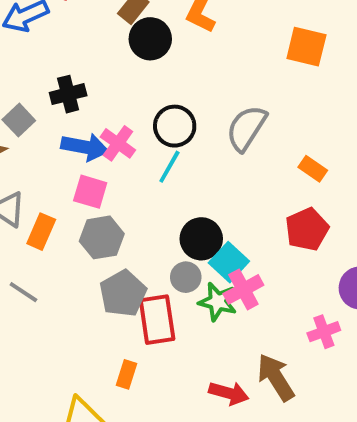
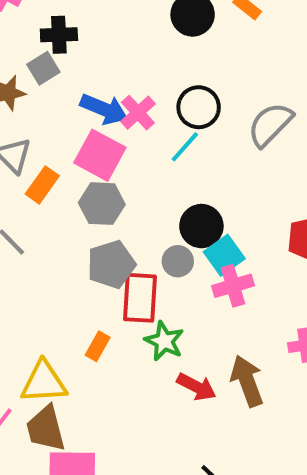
black cross: (68, 94) -> (59, 35), moved
pink square: (90, 192) -> (100, 155), size x1.4
green star: (218, 302) -> (164, 341), moved

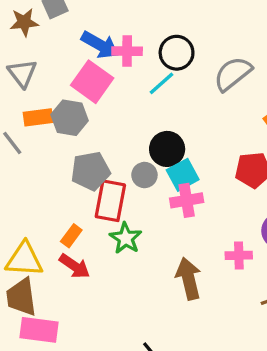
pink cross: (138, 113) -> (127, 51), turned 36
orange rectangle: (42, 185) -> (38, 117), moved, turned 40
gray hexagon: (102, 204) -> (70, 118), moved
red arrow: (196, 387) -> (75, 266), moved

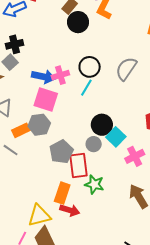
pink cross: (187, 200) -> (135, 156), moved
orange rectangle: (71, 236) -> (62, 193), size x1.5

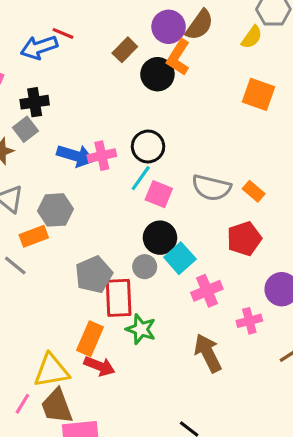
black circle: (78, 22) -> (157, 74), moved
gray semicircle: (126, 69) -> (211, 188), moved, turned -115
pink square: (46, 99) -> (159, 194), moved, size x0.7
gray hexagon: (39, 125) -> (55, 210), moved

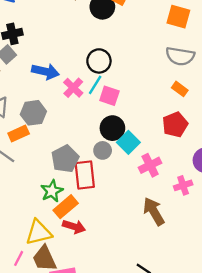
pink cross: (102, 156) -> (73, 88), moved, turned -30
gray semicircle: (211, 188) -> (180, 56), moved
green star: (141, 329) -> (52, 191), moved, turned 30
orange rectangle: (90, 339) -> (66, 207), turned 30

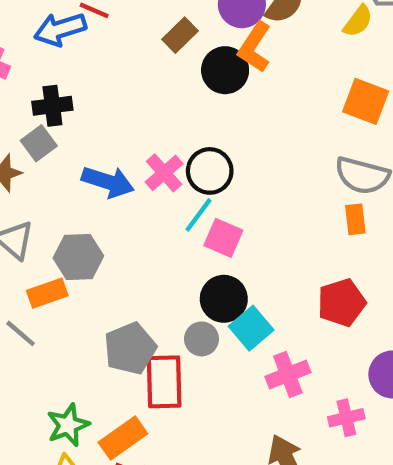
pink cross: (73, 88) -> (164, 173), moved
orange rectangle: (180, 89) -> (355, 219), moved, turned 42
green star: (52, 191) -> (68, 425), moved

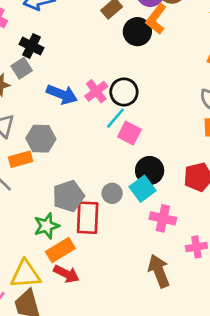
black cross: (52, 106) -> (31, 46), turned 30
black circle: (224, 299) -> (150, 171), moved
pink cross: (288, 374) -> (163, 218), turned 30
green star: (68, 425) -> (47, 226), moved

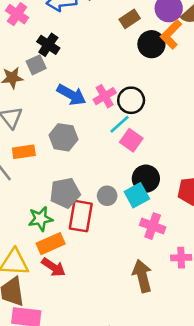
gray hexagon: (41, 139) -> (63, 137), moved

